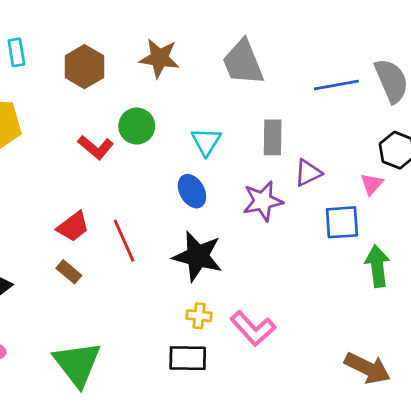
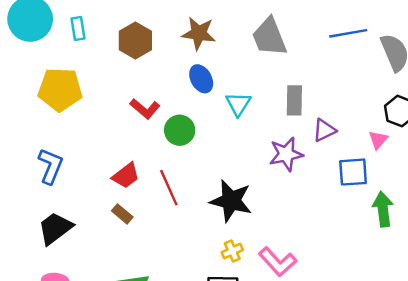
blue line: (336, 85) -> (348, 33), moved
green circle: (137, 126) -> (180, 130), moved
blue ellipse: (192, 191) -> (201, 79), moved
yellow cross: (199, 316) -> (232, 251), turned -30

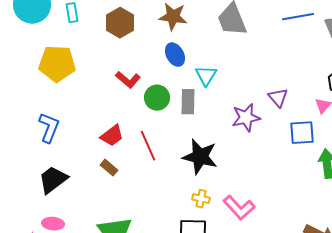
gray rectangle: (294, 100) -> (188, 102), moved
purple triangle: (324, 130) -> (278, 98), turned -45
yellow cross: (232, 251) -> (201, 199), turned 36

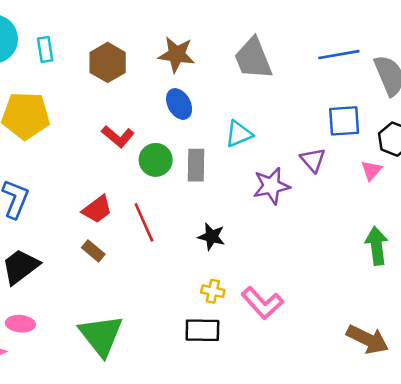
cyan triangle: (206, 76) -> (239, 134), moved, turned 35
blue square: (302, 133) -> (344, 121), moved
black star: (200, 157) -> (212, 237), size x0.6

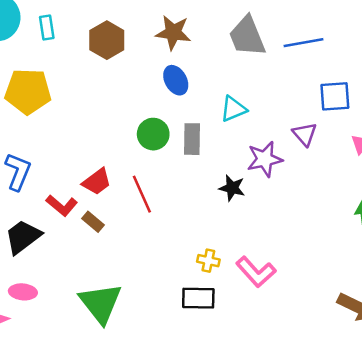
blue line: (339, 55) -> (304, 43), moved
red L-shape: (118, 137) -> (62, 205), moved
black star: (212, 237) -> (232, 188), moved

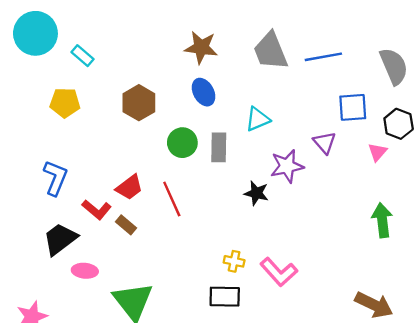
cyan rectangle: (47, 28) -> (82, 56), moved, turned -40
brown hexagon: (107, 40) -> (139, 103), moved
yellow pentagon: (28, 91) -> (65, 103), size x0.7
pink ellipse: (23, 292) -> (85, 271), moved

